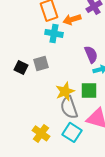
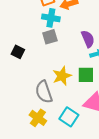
gray square: (41, 63) -> (50, 37), moved
gray semicircle: (69, 107) -> (44, 92), moved

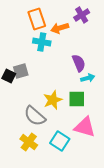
gray square: (50, 37) -> (21, 71), moved
gray semicircle: (44, 92) -> (35, 116), turned -30

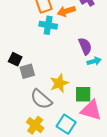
gray square: (21, 71) -> (27, 71), moved
green square: (77, 99) -> (83, 94), moved

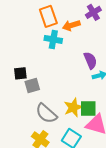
black square: (15, 59) -> (20, 73), turned -32
yellow star: (59, 83) -> (73, 107), moved

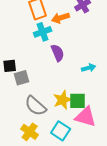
cyan cross: (53, 39) -> (43, 32), turned -30
purple semicircle: (90, 60) -> (58, 53), moved

